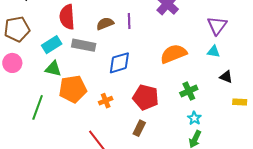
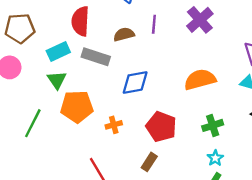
purple line: (129, 21) -> (154, 24), moved
green triangle: (53, 69) -> (57, 80), turned 36

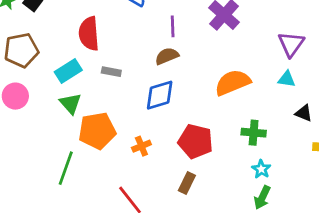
brown semicircle: (124, 34) -> (167, 56), moved
gray rectangle: (96, 57) -> (111, 72), size x0.6
green line: (33, 123) -> (66, 168), moved
green cross: (213, 125) -> (254, 133), turned 30

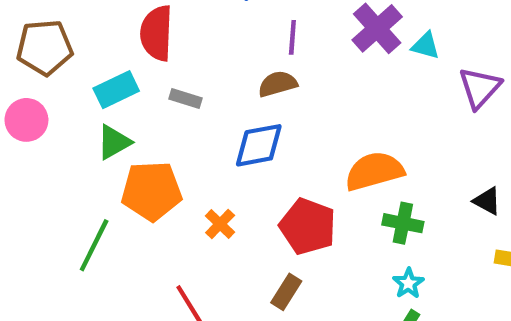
cyan triangle: (287, 79) -> (426, 46), moved
orange semicircle: (233, 82) -> (374, 171), moved
green triangle: (71, 103) -> (114, 142), turned 35
orange cross: (141, 146) -> (220, 224), turned -30

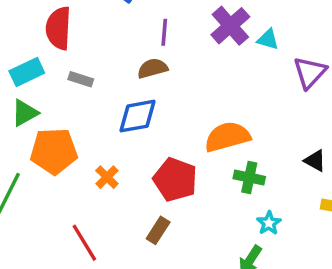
cyan star: (408, 283) -> (269, 223), moved

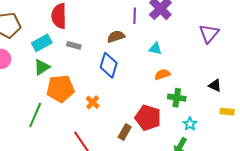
purple line: (164, 32) -> (135, 16), moved
cyan triangle: (268, 39) -> (155, 49), moved
blue diamond: (138, 116) -> (109, 65), turned -60
orange semicircle: (227, 137) -> (162, 74), size x0.6
red pentagon: (175, 180) -> (148, 118), moved

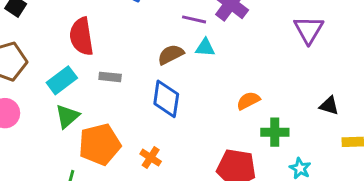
purple line: (135, 16) -> (194, 19), turned -70
cyan triangle: (155, 49) -> (205, 48), moved

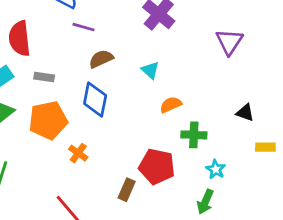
purple line: (194, 19) -> (84, 27), moved
cyan triangle: (205, 48) -> (150, 70), moved, turned 36
orange pentagon: (100, 144) -> (48, 120), moved

